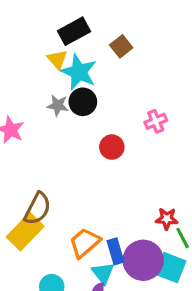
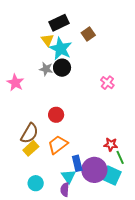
pink cross: (156, 121) -> (107, 83), turned -32
red circle: (112, 147) -> (56, 115), moved
yellow rectangle: (25, 232) -> (31, 148), moved, size x0.7
orange trapezoid: (85, 243) -> (58, 145), moved

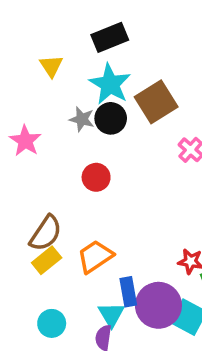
brown square: (88, 34) -> (156, 102), moved, size x1.6
yellow triangle: (47, 40) -> (51, 66), moved
red circle: (56, 115) -> (96, 177), moved

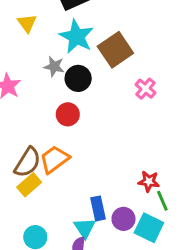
black circle: (111, 118) -> (78, 78), moved
orange trapezoid: (95, 256) -> (54, 159), moved
purple circle: (158, 305) -> (123, 219), size x0.6

